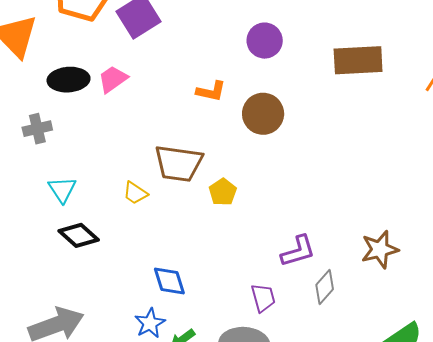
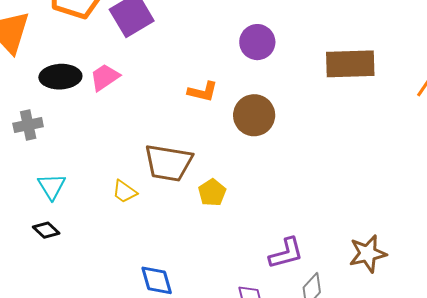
black diamond: (79, 235) -> (46, 230), moved, size x0.7

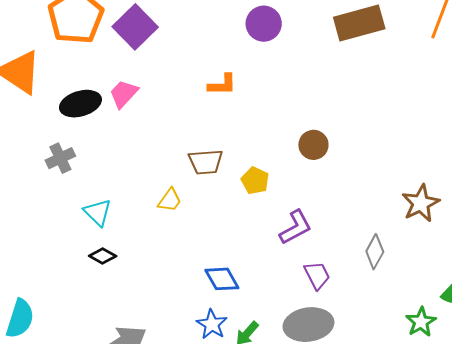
brown circle: (254, 115) -> (313, 145), moved, size x0.7
brown trapezoid: (168, 163) -> (206, 162), size x0.7
yellow trapezoid: (125, 192) -> (170, 200), turned -76
purple L-shape: (286, 253) -> (296, 227), moved

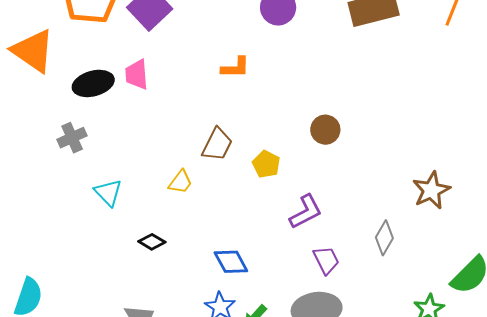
pink trapezoid: (124, 94) -> (137, 75), turned -48
brown trapezoid: (206, 162) -> (217, 144), turned -60
black diamond: (103, 256) -> (152, 242), moved

